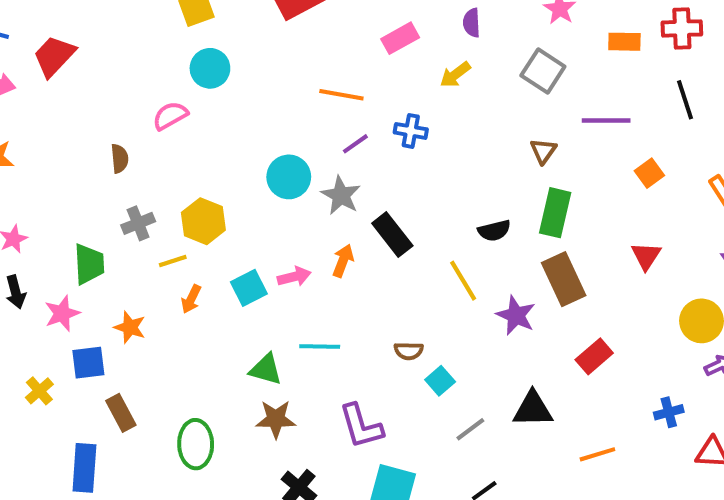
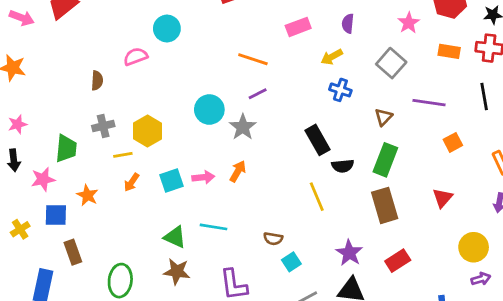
blue cross: (411, 131) -> (340, 90), moved
black rectangle: (392, 234) -> (317, 140), moved
purple star: (516, 315) -> (349, 253), moved

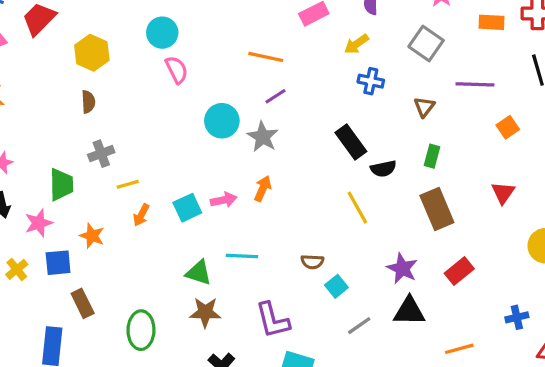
pink semicircle: (135, 57) -> (177, 70), moved, turned 90
yellow hexagon: (147, 131) -> (92, 53), moved
green rectangle: (385, 160) -> (432, 156), size x0.6
yellow cross: (20, 229) -> (17, 269), moved

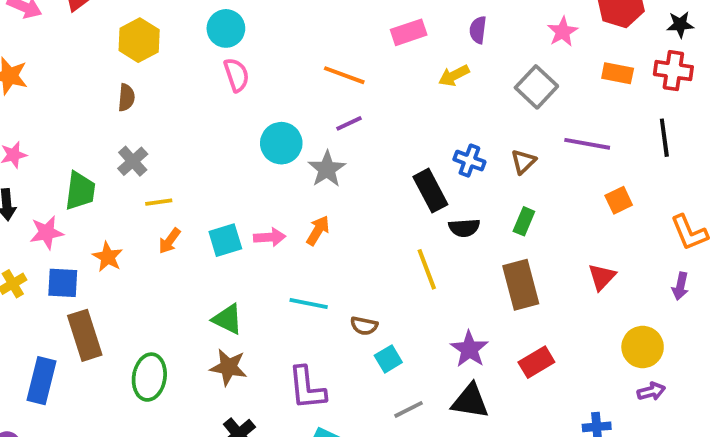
blue cross: (371, 81) -> (469, 161), moved
gray cross: (101, 154) -> (133, 161), turned -30
cyan line: (242, 256) -> (309, 303), moved
brown rectangle: (83, 303) -> (85, 335), size x1.4

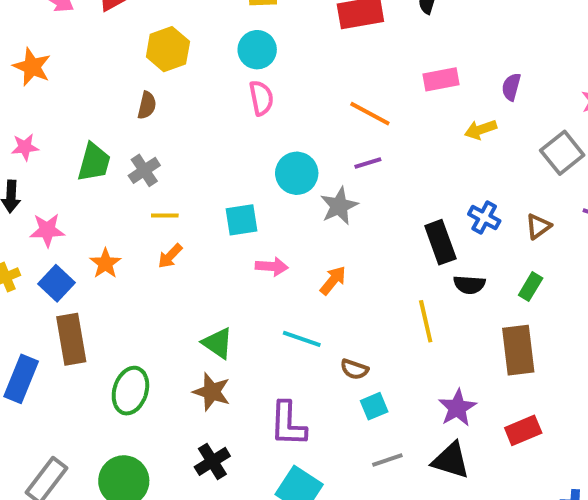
green trapezoid: (80, 191) -> (94, 162), moved
orange arrow: (318, 230) -> (333, 280), moved
cyan square: (225, 240) -> (242, 220), moved
blue square: (63, 283) -> (56, 283), turned 32

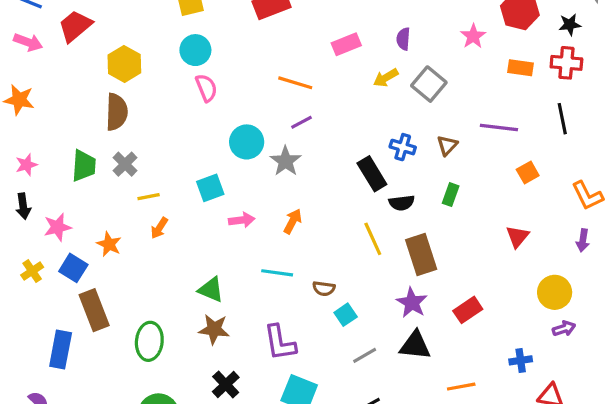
brown semicircle: (147, 105) -> (117, 112), size x1.6
gray square: (562, 153) -> (429, 84), moved
brown rectangle: (518, 350) -> (421, 255), moved

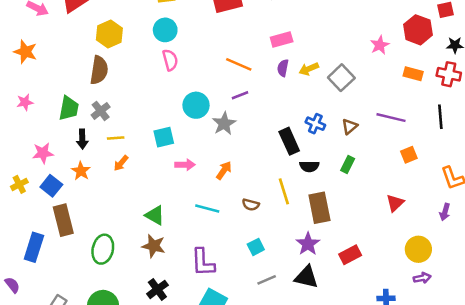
purple semicircle: (403, 39) -> (283, 68), moved
black arrow: (23, 206) -> (82, 139), moved
brown semicircle: (324, 288) -> (251, 205), moved

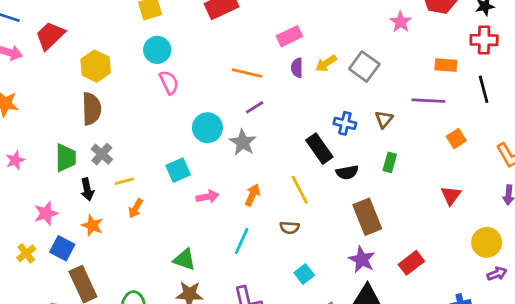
orange rectangle: (413, 74) -> (446, 65), moved
yellow line: (284, 191) -> (300, 190), moved
cyan line: (207, 208) -> (242, 241), turned -70

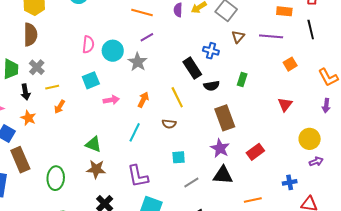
pink semicircle: (169, 82) -> (88, 44), moved, turned 30
brown triangle: (384, 119) -> (238, 37), moved
cyan square: (304, 274) -> (179, 157), turned 32

